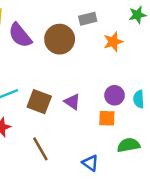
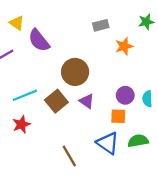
brown circle: (60, 39) -> (75, 72), moved
brown square: (39, 102) -> (56, 101), turned 30
brown line: (40, 149) -> (69, 156), moved
blue triangle: (90, 163) -> (108, 143), moved, size x1.5

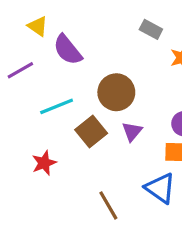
gray rectangle: (101, 25) -> (151, 29), turned 42
cyan line: (25, 95) -> (57, 106), moved
purple triangle: (87, 101) -> (132, 132), turned 35

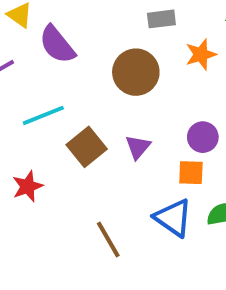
gray rectangle: (151, 29) -> (161, 19), turned -35
brown circle: (116, 92) -> (136, 72), moved

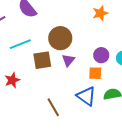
brown circle: (136, 72) -> (60, 38), moved
brown square: (87, 147) -> (42, 60), turned 30

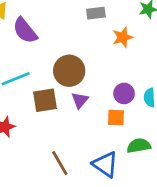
blue triangle: (86, 96) -> (105, 164), moved

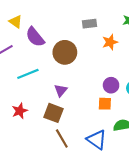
brown circle: (69, 71) -> (65, 52), moved
brown square: (45, 100) -> (54, 113), moved, turned 30
purple triangle: (80, 100) -> (61, 90), moved

